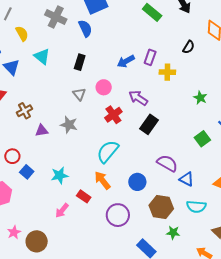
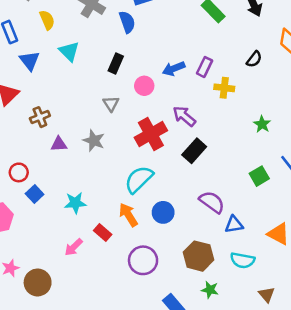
pink circle: (104, 87) -> (144, 86), moved
red cross: (113, 115) -> (151, 134), size x1.4
blue triangle: (187, 179) -> (234, 225), turned -42
blue circle: (137, 182) -> (163, 212), moved

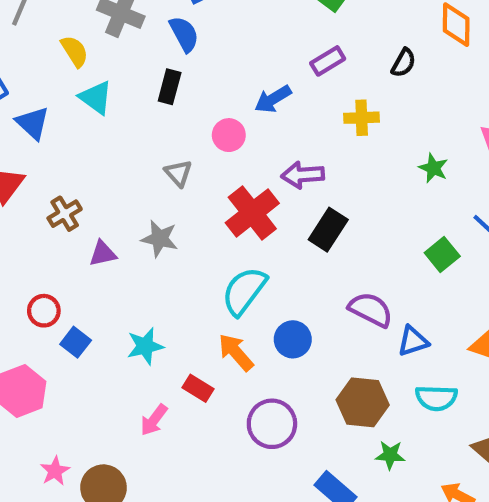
yellow semicircle: (47, 20) -> (75, 51), moved
black rectangle: (116, 64) -> (170, 87), moved
purple rectangle: (205, 67) -> (328, 61), moved, turned 42
purple arrow: (184, 116) -> (303, 175), turned -35

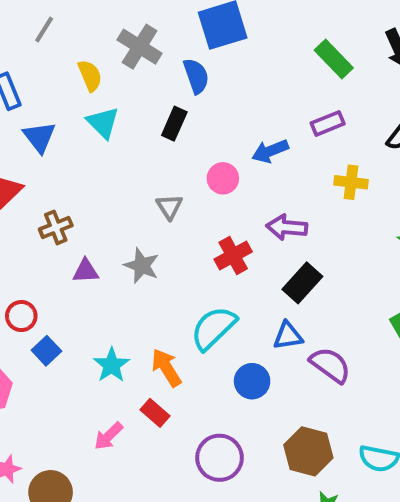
red cross: (252, 213) -> (233, 256), size x0.7
blue triangle: (413, 341) -> (288, 336), moved
cyan star: (145, 346) -> (112, 365), turned -30
orange arrow: (236, 352) -> (166, 368), moved

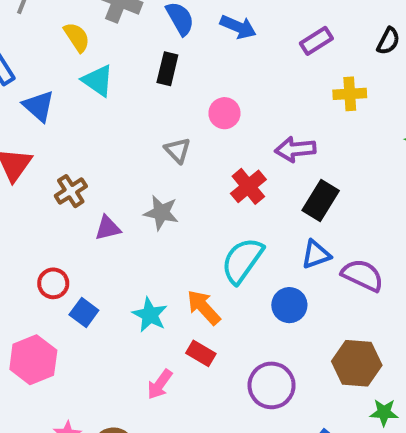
blue arrow: (270, 151) -> (238, 27), moved, turned -124

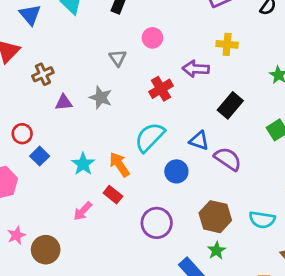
yellow cross: (350, 94) -> (227, 44), moved
black rectangle: (321, 200) -> (230, 105), moved
blue triangle: (316, 255) -> (199, 141), turned 30
green star: (384, 412) -> (217, 250), moved, turned 30

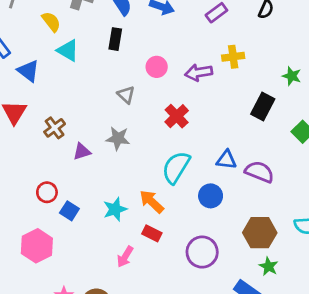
purple arrow: (196, 69) -> (199, 72), moved
black rectangle: (230, 105) -> (263, 106), moved
cyan star: (83, 164) -> (115, 209), turned 30

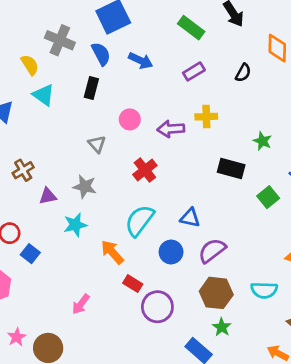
black rectangle: (263, 106) -> (231, 168), turned 72
purple semicircle: (259, 172) -> (212, 251), moved, turned -64
cyan star: (115, 209) -> (75, 225), moved
red rectangle: (152, 233) -> (133, 284), moved

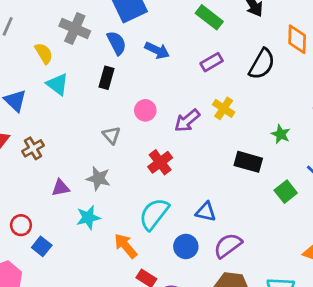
black semicircle: (243, 73) -> (262, 64), size x1.6
yellow cross: (206, 117) -> (224, 108), turned 35
purple arrow: (171, 129) -> (187, 121), turned -36
brown cross: (23, 170) -> (33, 148), moved

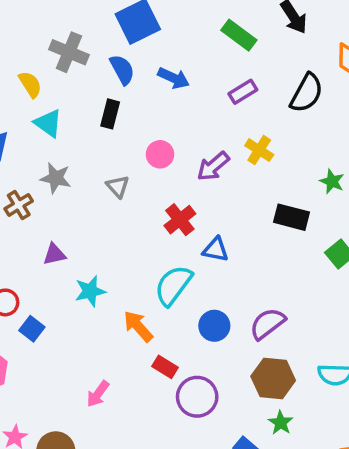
gray star: (98, 178) -> (56, 178), moved
blue triangle: (206, 212) -> (216, 250), moved

